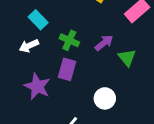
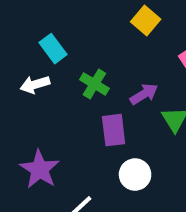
purple rectangle: (67, 69) -> (114, 130), moved, turned -30
purple star: (37, 86) -> (40, 169), moved

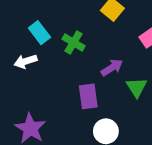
green cross: (94, 84) -> (74, 42), moved

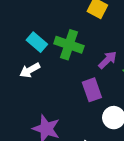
green cross: (74, 42) -> (69, 45), size x1.4

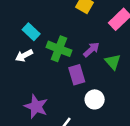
green cross: (69, 45) -> (59, 49), moved

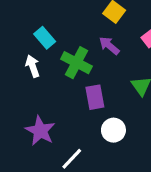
purple arrow: (91, 50) -> (109, 46), moved, turned -105
white arrow: (24, 56) -> (33, 66), turned 91

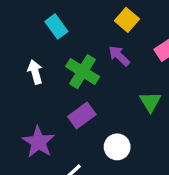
cyan rectangle: (45, 38) -> (56, 26), moved
purple rectangle: (95, 97) -> (82, 115), moved, turned 60

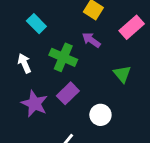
purple star: (38, 142) -> (34, 104), moved

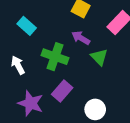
green triangle: (122, 74) -> (99, 57), moved

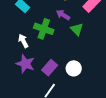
white arrow: (18, 65) -> (23, 41), moved
purple rectangle: (62, 91) -> (50, 68), moved

